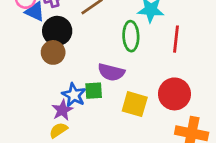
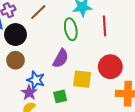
brown circle: (53, 52) -> (15, 60), moved
purple semicircle: (111, 72) -> (61, 58), turned -66
green square: (94, 91) -> (60, 96), moved

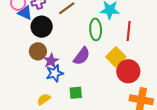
yellow square: (82, 79) -> (116, 57), moved, turned 30
blue star: (36, 80) -> (55, 73), turned 30
purple star: (29, 93) -> (51, 61), moved

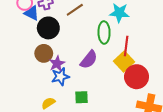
red line: (129, 31) -> (126, 46), moved

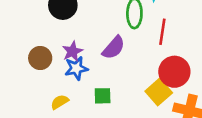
brown circle: (44, 53) -> (40, 58), moved
yellow square: (124, 61) -> (159, 92), moved

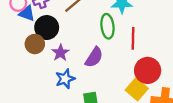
purple star: (72, 51) -> (60, 53), moved
brown circle: (40, 58) -> (35, 44), moved

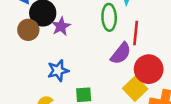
purple star: (60, 53) -> (61, 26), moved
purple semicircle: (94, 57) -> (121, 53), moved

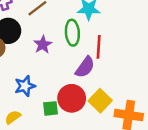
purple star: (61, 26) -> (43, 45), moved
red circle: (149, 69) -> (72, 98), moved

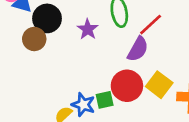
red line: (99, 47) -> (151, 25), turned 50
blue star: (25, 86) -> (83, 105), moved, turned -30

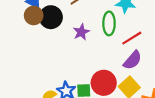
brown circle: (34, 39) -> (34, 15), moved
purple semicircle: (138, 49) -> (133, 60), moved

